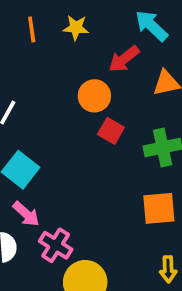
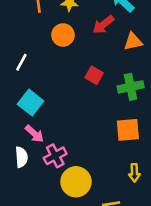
orange circle: (94, 96) -> (63, 35), moved
pink cross: (56, 245) -> (55, 156), turned 30

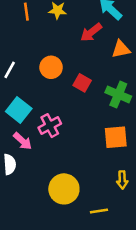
orange circle: (63, 35) -> (51, 67), moved
green cross: (131, 87) -> (118, 94), turned 35
pink cross: (55, 156) -> (50, 126), moved

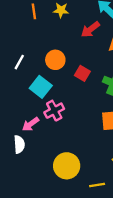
cyan square: (19, 110) -> (41, 87), moved
pink arrow: (23, 141) -> (31, 124), turned 102

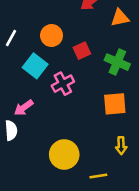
red square: (82, 73) -> (82, 51), turned 35
pink cross: (54, 111) -> (63, 84), moved

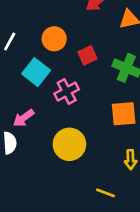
yellow circle: (64, 154) -> (69, 144), moved
yellow line: (98, 176) -> (106, 193), turned 30

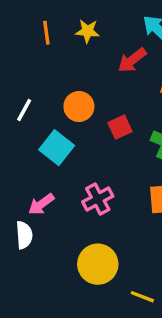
pink cross: (67, 92) -> (98, 199), moved
yellow circle: (69, 144) -> (98, 264), moved

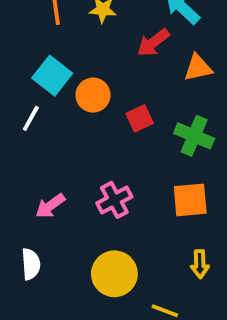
white line: (24, 110) -> (31, 118), moved
cyan square: (57, 148) -> (52, 76), moved
white semicircle: (24, 235) -> (31, 264), moved

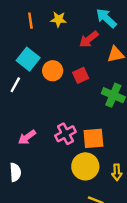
red square: (140, 118) -> (81, 75), moved
orange square: (190, 200) -> (93, 138), moved
yellow circle: (114, 274) -> (85, 166), moved

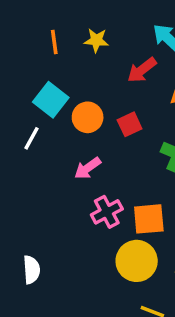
pink arrow: (27, 137) -> (88, 168), moved

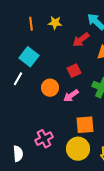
orange circle: (88, 117) -> (50, 88), moved
pink arrow: (88, 168) -> (71, 96), moved
pink cross: (107, 212) -> (44, 139), moved

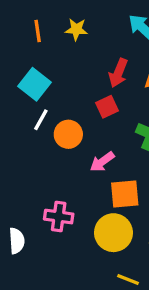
red arrow: (81, 40) -> (118, 73), moved, turned -30
white line: (18, 79) -> (41, 120), moved
pink arrow: (71, 96) -> (102, 162), moved
pink cross: (44, 139) -> (59, 217), turned 36

